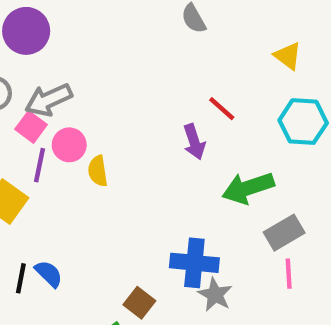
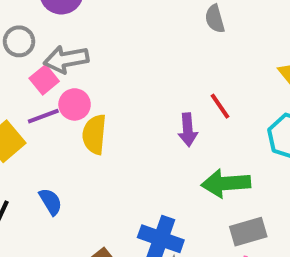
purple line: (40, 165) -> (43, 116), turned 44
yellow semicircle: (98, 171) -> (94, 134), size x1.4
blue semicircle: (49, 274) -> (51, 202), moved

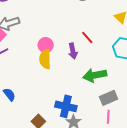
pink circle: (75, 104) -> (46, 45), moved
yellow semicircle: (94, 134) -> (45, 59), moved

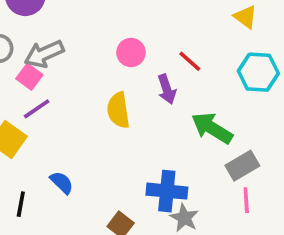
pink circle: (46, 45) -> (131, 53), moved
green arrow: (95, 75) -> (212, 128), turned 50

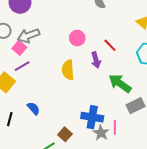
pink line: (246, 200) -> (115, 127), moved

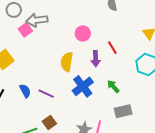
purple line: (22, 66) -> (46, 94), moved, turned 42
green arrow: (120, 83) -> (113, 86), size x0.6
blue cross: (92, 117) -> (83, 86), moved, turned 30

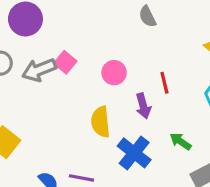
pink square: (25, 30) -> (65, 62), moved
red line: (112, 48) -> (164, 83), turned 32

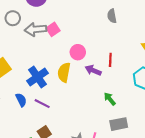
pink circle: (114, 73) -> (78, 52), moved
purple arrow: (143, 106) -> (93, 70), turned 112
blue cross: (134, 153) -> (37, 77), moved

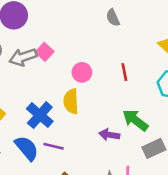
purple arrow: (93, 70) -> (109, 135), moved
green arrow: (110, 99) -> (135, 120), size x1.5
blue semicircle: (21, 100) -> (27, 148), size x1.5

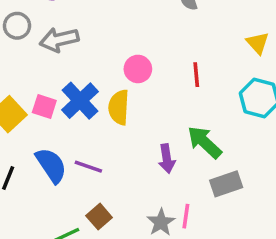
pink square: (45, 52) -> (44, 106), moved, turned -30
blue cross: (40, 115) -> (80, 101), moved
purple arrow: (109, 135) -> (167, 159), turned -114

